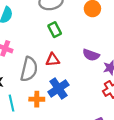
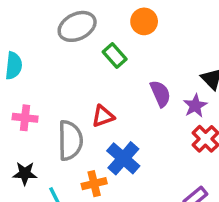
green rectangle: (55, 30) -> (115, 55), moved
purple semicircle: (91, 55) -> (160, 94), turned -119

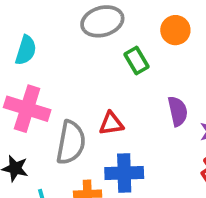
pink cross: (25, 118) -> (27, 109), size x1.6
blue cross: (123, 158) -> (124, 173), turned 36

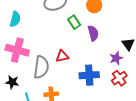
purple semicircle: (178, 111) -> (93, 33), moved
blue cross: (124, 173) -> (89, 75), moved

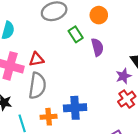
red triangle: (62, 56) -> (36, 59), moved
blue cross: (89, 75) -> (75, 108), moved

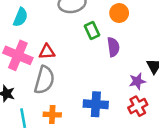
blue cross: (75, 108) -> (96, 104), moved

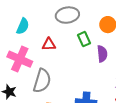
red triangle: (47, 52) -> (49, 44), moved

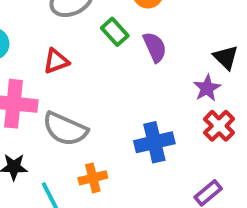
gray semicircle: (42, 81) -> (65, 129), turned 115

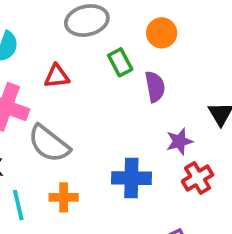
purple star: (207, 88) -> (179, 141), moved

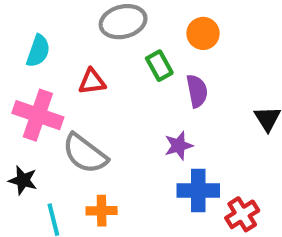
purple star: (179, 141) -> (179, 146), moved
blue cross: (131, 178) -> (198, 190), moved
red cross: (198, 178) -> (242, 214), moved

